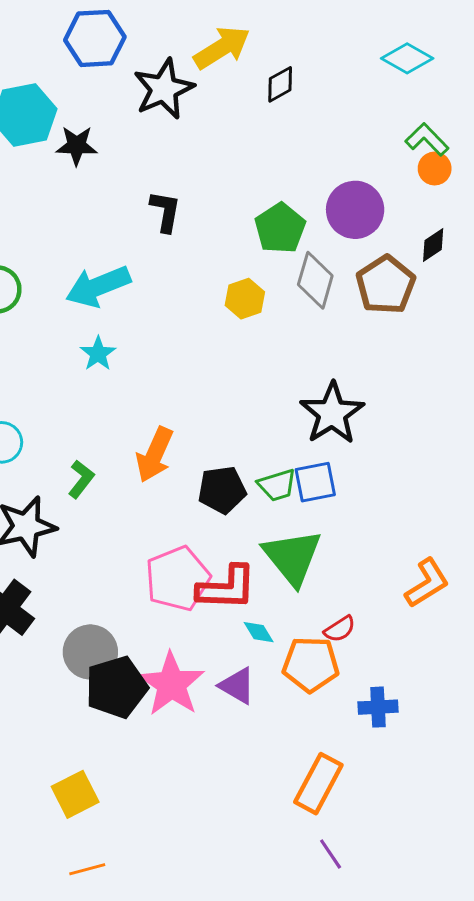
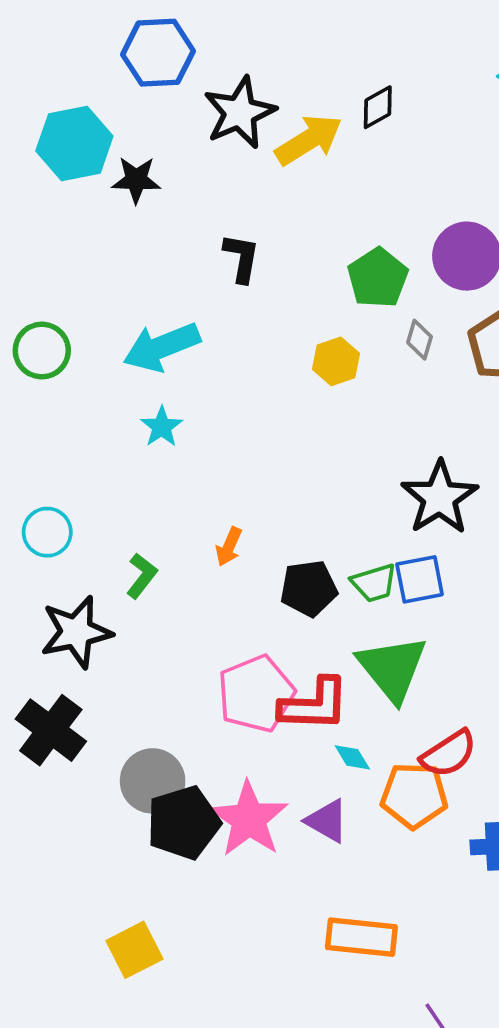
yellow arrow: (222, 48) -> (309, 140), moved
gray diamond: (315, 280) -> (420, 340), size x0.6
orange arrow: (155, 455) -> (229, 547), size x0.6
red semicircle: (340, 629) -> (449, 754), size x1.5
orange rectangle: (318, 784) -> (361, 937), moved, turned 68

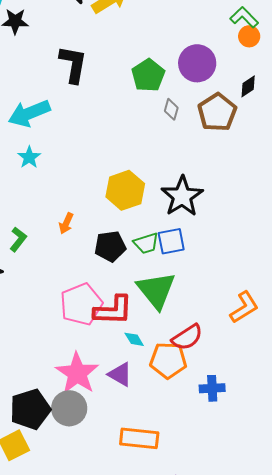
black L-shape: (242, 258) -> (73, 64), size x1.4
yellow hexagon: (336, 361) -> (125, 190), moved, size x1.5
gray circle: (153, 781) -> (69, 408), moved
black pentagon: (183, 823) -> (30, 409), moved

